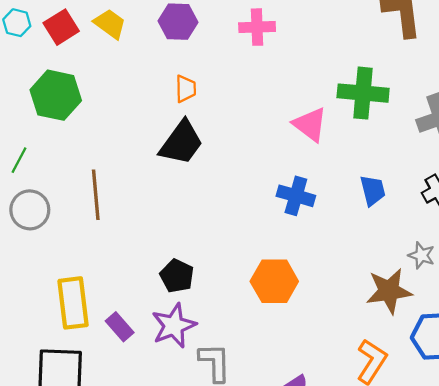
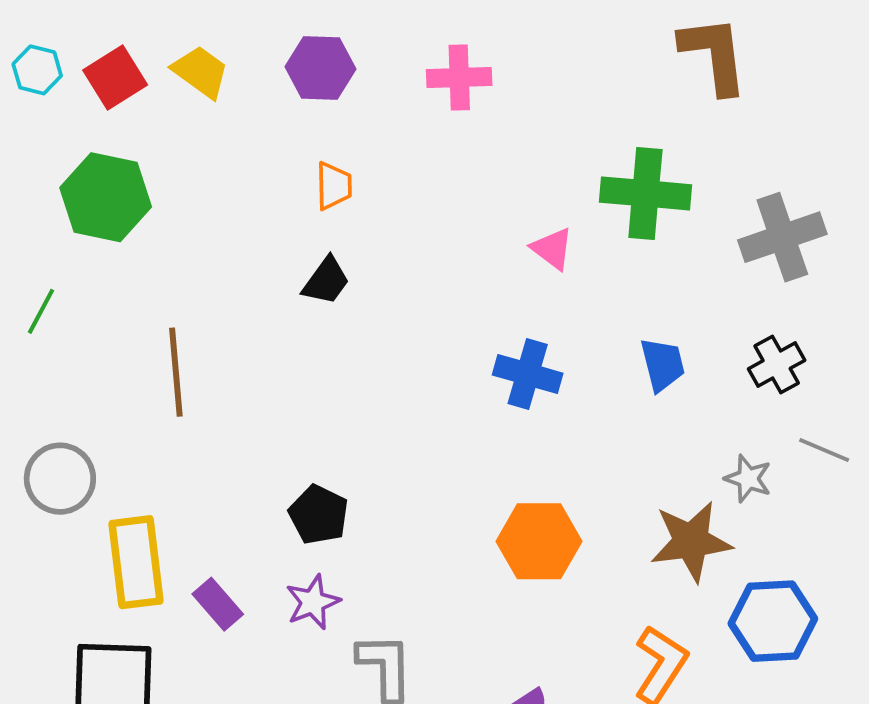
pink triangle: (310, 124) -> (552, 249), size x0.7
black trapezoid: (181, 143) -> (326, 281), size x0.6
gray circle: (30, 210) -> (60, 479), moved
orange hexagon: (274, 281) -> (539, 541), moved
purple star: (174, 326) -> (313, 602), size x0.7

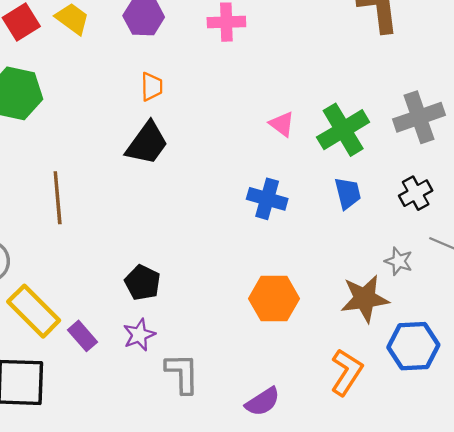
green cross: (645, 193) -> (343, 130), moved, turned -36
black trapezoid: (326, 281) -> (147, 143), size x1.5
yellow rectangle: (136, 562) -> (34, 311), turned -38

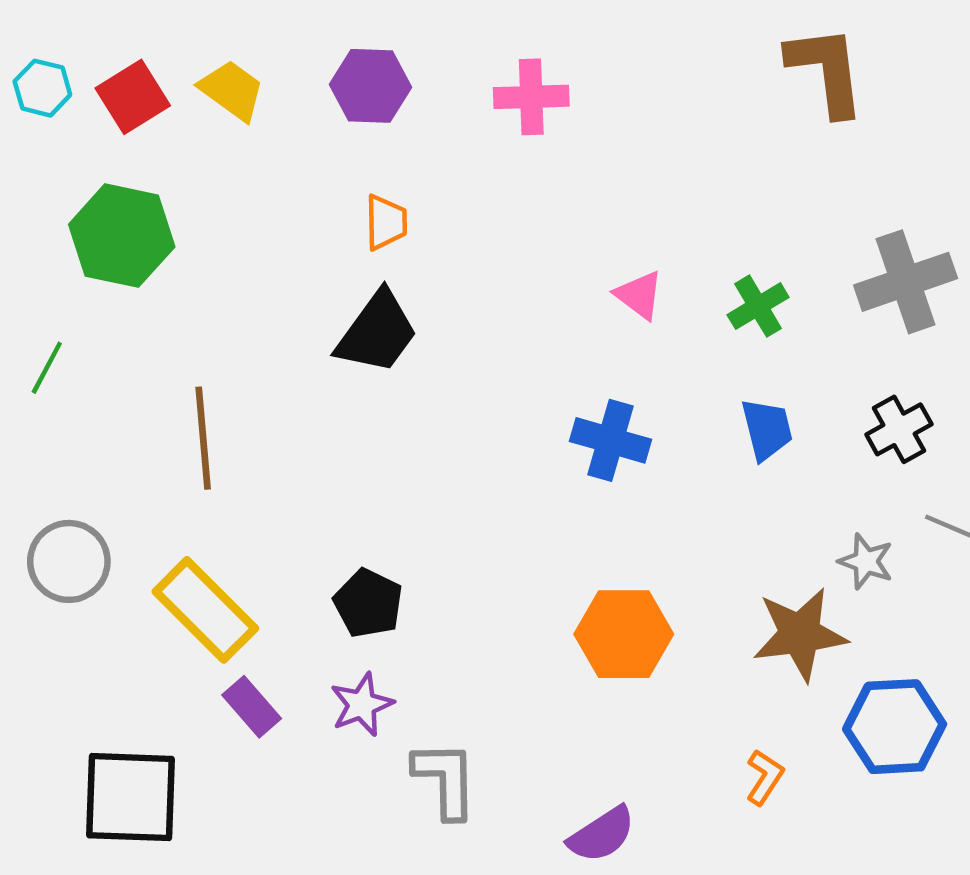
green cross: (343, 130) -> (758, 306), size x0.6
yellow rectangle: (34, 311) -> (205, 610), moved
orange L-shape: (347, 372) -> (765, 777), size x0.6

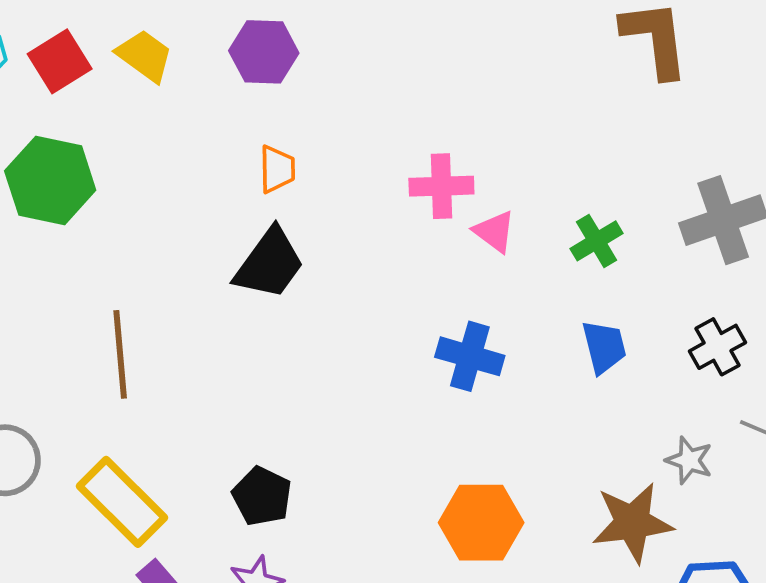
pink cross: (531, 97) -> (441, 186), moved

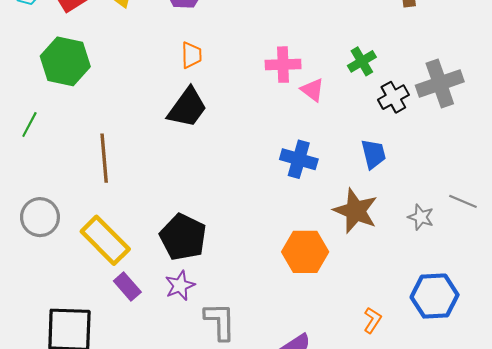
green cross: (597, 241) -> (362, 61), moved
black cross: (717, 347) -> (393, 97), moved
black pentagon: (262, 496) -> (183, 237), size x1.4
brown star: (632, 523) -> (356, 211), moved, turned 30

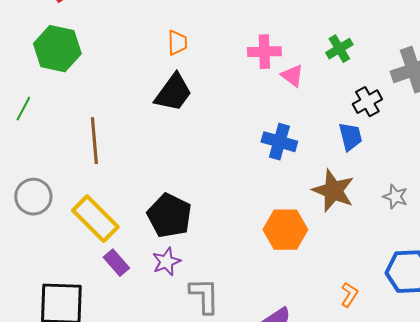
black cross: (393, 97) -> (367, 102), moved

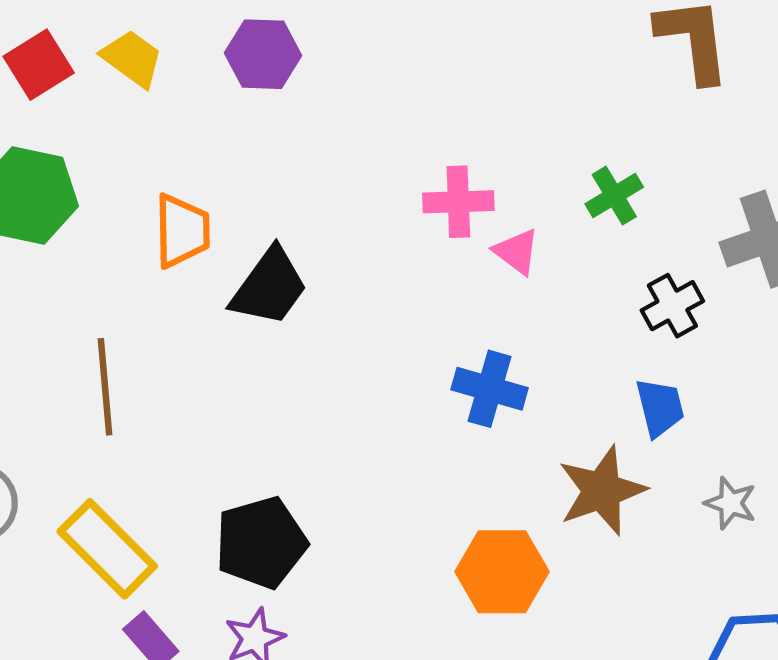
orange trapezoid: (177, 43) -> (182, 231), moved, size x1.4
blue trapezoid: (350, 137) -> (660, 407), moved
brown star: (333, 191) -> (602, 491), turned 30
black pentagon: (169, 216) -> (261, 543), turned 30

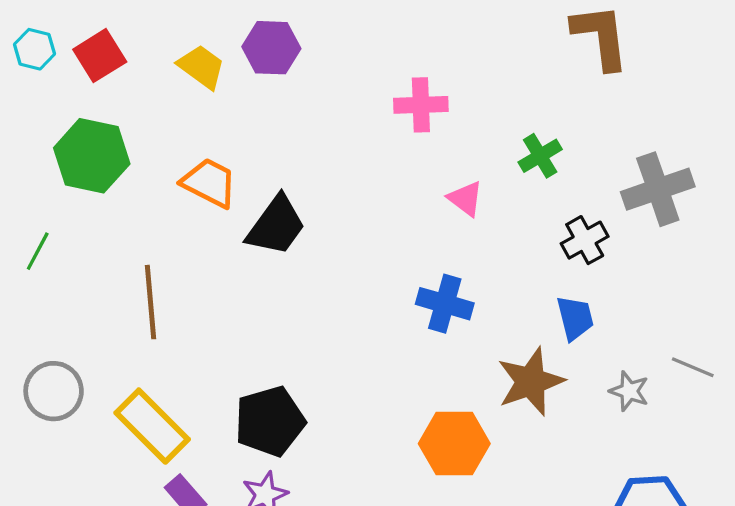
yellow trapezoid: (132, 58) -> (201, 67), moved
pink cross: (458, 202) -> (421, 105), moved
orange trapezoid: (182, 231) -> (209, 183), turned -62

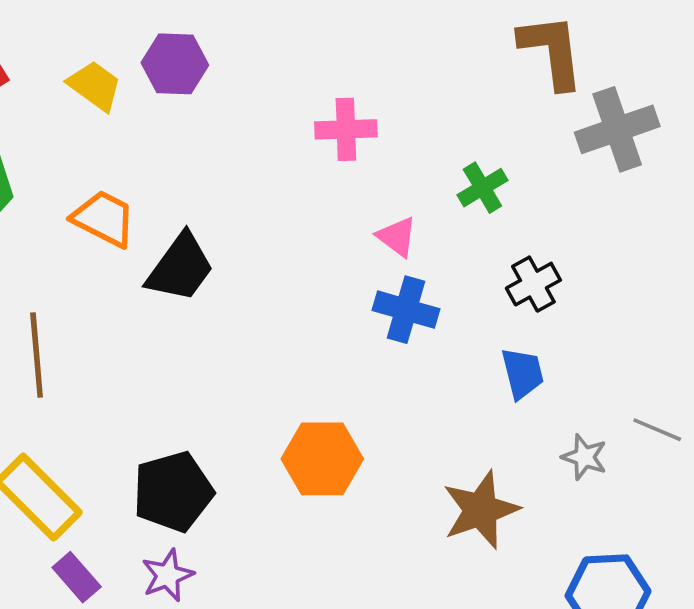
gray cross: (658, 189) -> (617, 129), moved
blue cross: (445, 304) -> (406, 310), moved
brown star: (531, 382) -> (481, 510), moved
orange hexagon: (454, 444) -> (322, 459), moved

